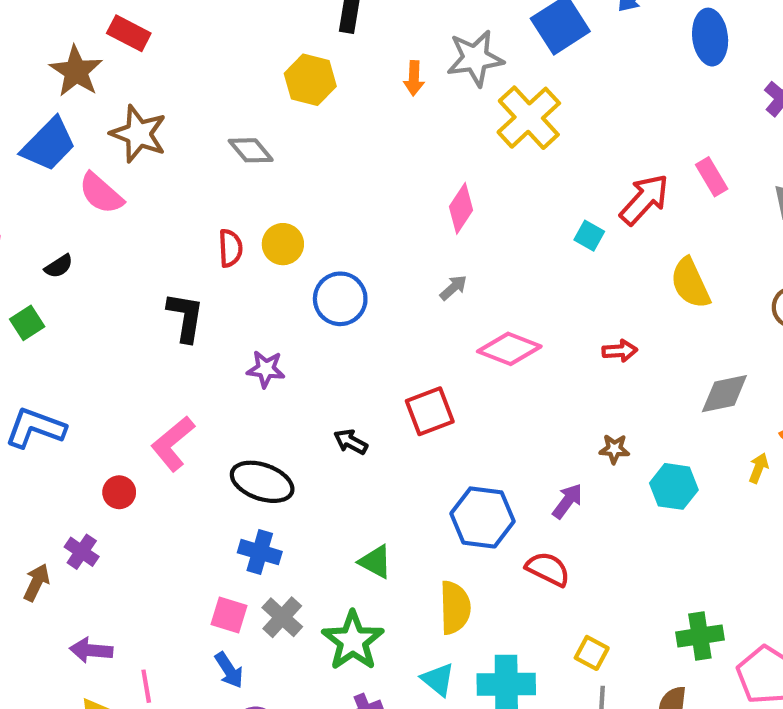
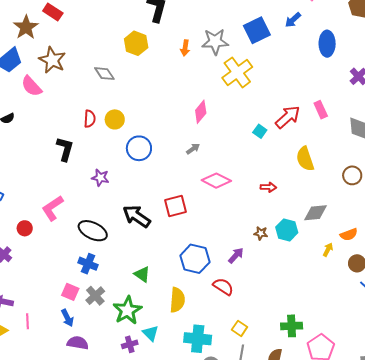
black arrow: (351, 442) -> (137, 216), size x1.8
cyan hexagon: (674, 486) -> (287, 230), moved
cyan triangle: (438, 679) -> (151, 333), moved

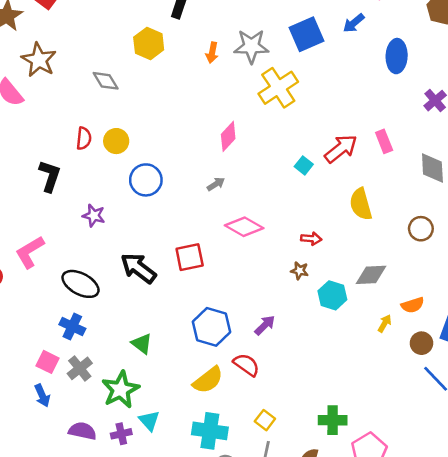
brown star: (261, 233) -> (300, 271), moved
yellow semicircle: (177, 300) -> (208, 380), moved, turned 45
purple semicircle: (78, 343) -> (82, 431), moved

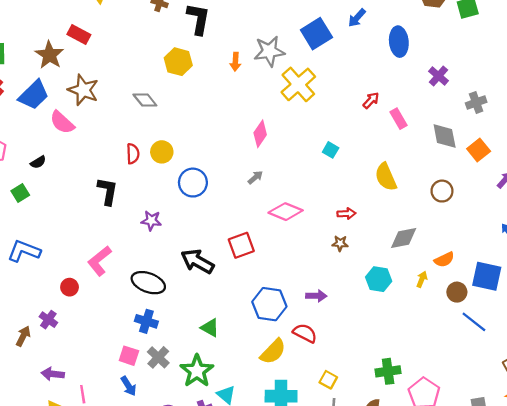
red arrow: (341, 149) -> (371, 100), moved, size x0.6
cyan hexagon: (332, 295) -> (379, 279), moved
purple arrow: (265, 325) -> (316, 296), turned 54

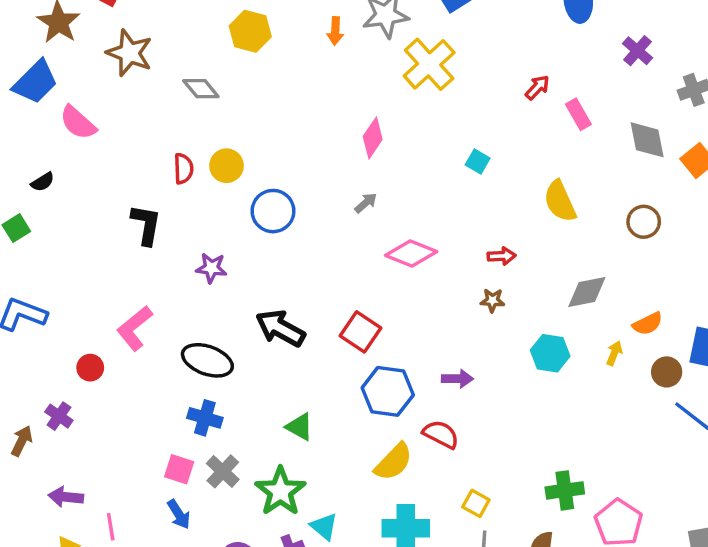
brown star: (83, 90) -> (129, 53), moved
red square: (241, 245) -> (360, 332), moved, turned -36

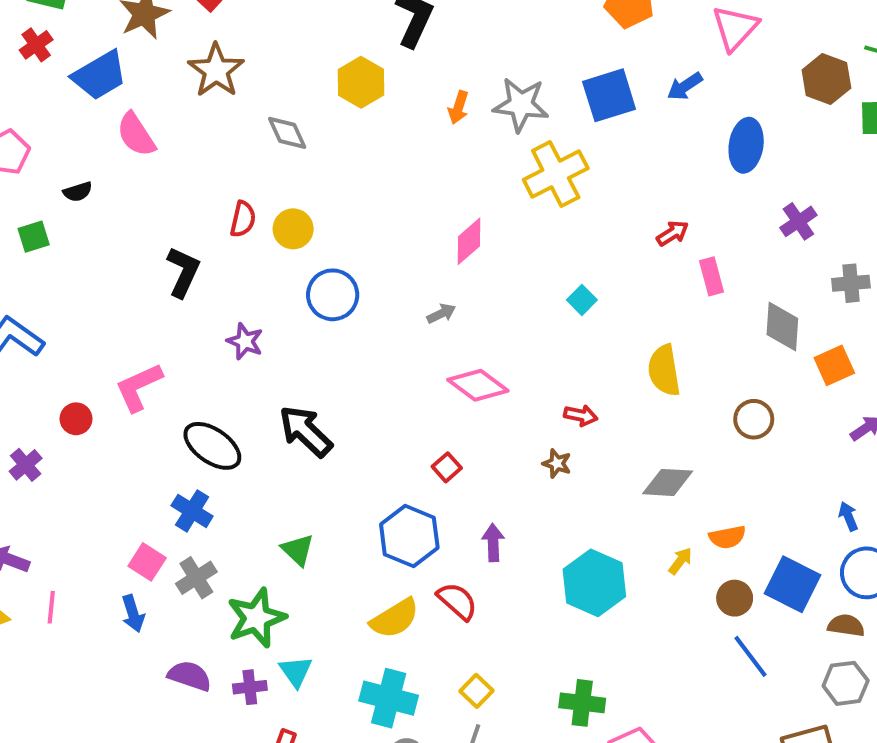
red square: (360, 332) -> (447, 467), moved, size x0.6
cyan hexagon: (550, 353) -> (594, 583), moved, size x1.4
purple arrow: (457, 379) -> (493, 543), turned -108

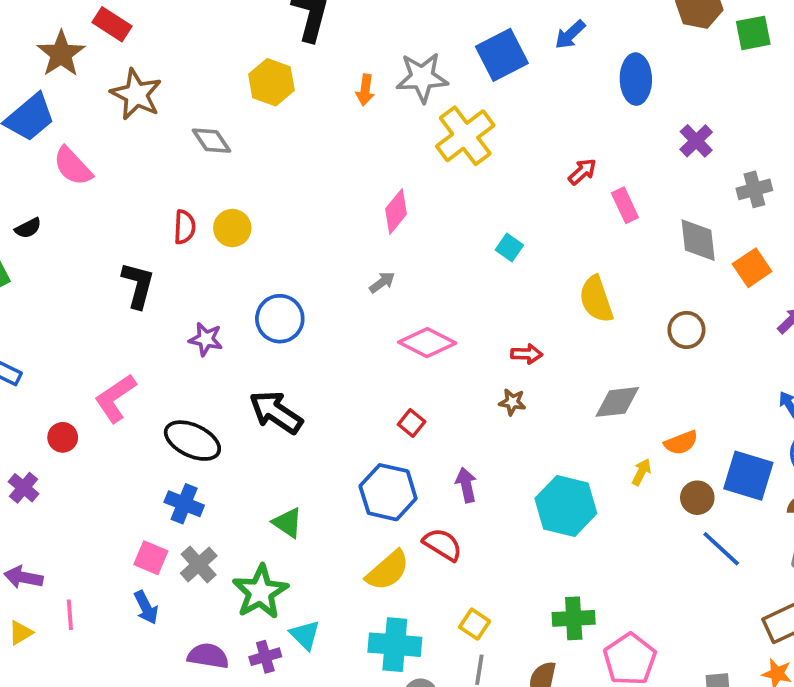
blue circle: (333, 295) -> (280, 319), moved

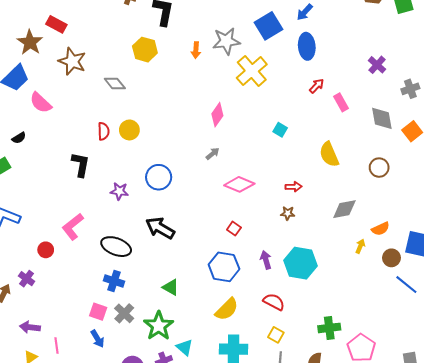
blue ellipse: (636, 79) -> (307, 46), moved
cyan hexagon: (566, 506) -> (300, 263), moved
red semicircle: (443, 545) -> (274, 302), moved

